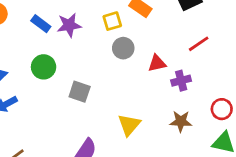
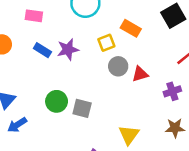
red triangle: (157, 63) -> (140, 74), moved
green circle: (44, 67) -> (57, 101), moved

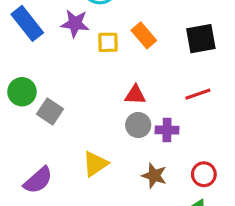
blue rectangle: (42, 50) -> (27, 23), size x1.5
purple star: (68, 50) -> (75, 23), moved
gray circle: (118, 66) -> (138, 125), moved

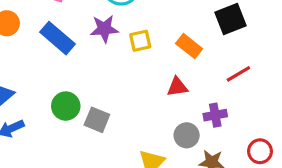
orange rectangle: (144, 35) -> (189, 46), moved
gray circle: (138, 125) -> (187, 135), moved

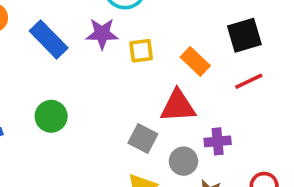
red line: (238, 74) -> (249, 81), moved
red triangle: (177, 87) -> (178, 106), size x1.5
gray square: (97, 120) -> (143, 139), moved

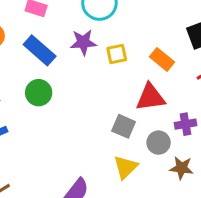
green circle: (51, 116) -> (39, 93), moved

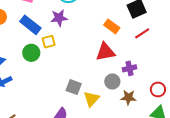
yellow square: (117, 54) -> (49, 42), moved
gray square: (124, 126) -> (74, 87), moved

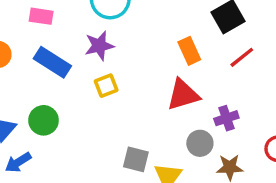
orange rectangle: (112, 26) -> (189, 51), turned 35
yellow square: (49, 42) -> (106, 86), moved
green circle: (31, 53) -> (44, 120), moved

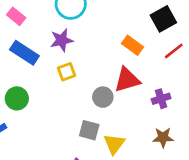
pink rectangle: (41, 16) -> (16, 16), turned 30
orange rectangle: (189, 51) -> (132, 45), turned -30
gray circle: (200, 143) -> (103, 97), moved

